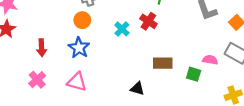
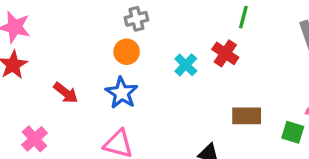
red arrow: (42, 48) -> (66, 93), turned -49
pink cross: (37, 80) -> (34, 139), moved

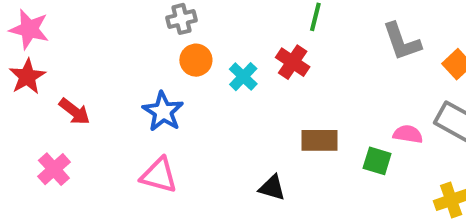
orange circle: (127, 52) -> (196, 60), moved
red arrow: (66, 93) -> (75, 112), moved

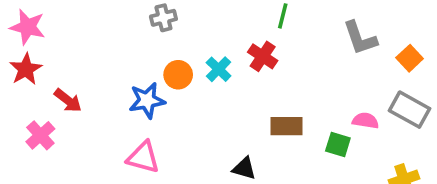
orange circle: (196, 60) -> (178, 75), moved
blue star: (163, 112) -> (147, 100), turned 30
pink cross: (54, 169) -> (40, 135), moved

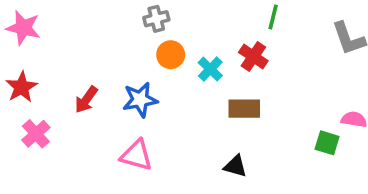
red star: (26, 69) -> (22, 87), moved
orange circle: (178, 75) -> (171, 55), moved
red arrow: (68, 100) -> (86, 100), moved, turned 88
brown rectangle: (286, 126) -> (244, 109), moved

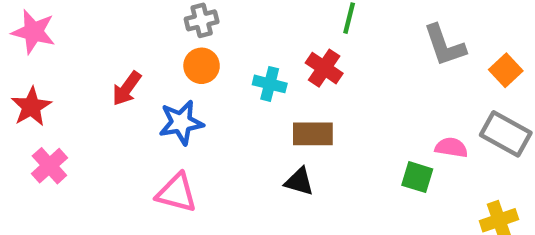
orange circle: (171, 55) -> (202, 66), moved
cyan cross: (210, 69) -> (270, 84), turned -30
red arrow: (86, 100) -> (127, 88), moved
black triangle: (235, 166) -> (299, 182), moved

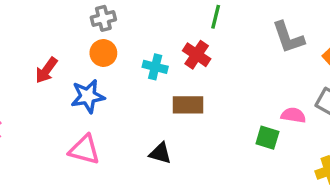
black triangle: (299, 182) -> (160, 153), moved

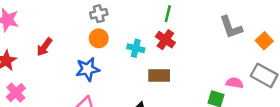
green line: (216, 17) -> (168, 14), moved
red arrow: (46, 70) -> (44, 47), moved

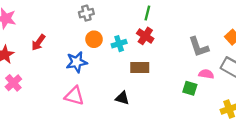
gray L-shape: (231, 27) -> (199, 47), moved
orange circle: (99, 38) -> (94, 39), moved
cyan cross: (136, 48) -> (119, 44), turned -32

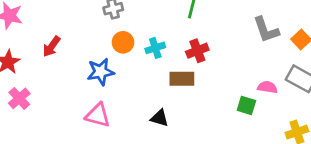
red cross: (145, 36) -> (197, 51), moved, turned 35
gray L-shape: (199, 47) -> (266, 30), moved

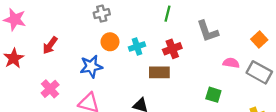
gray L-shape: (266, 30) -> (208, 31), moved
pink semicircle: (267, 87) -> (231, 63), moved
pink cross: (19, 98) -> (50, 89), moved

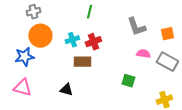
gray L-shape: (208, 31) -> (136, 27), moved
orange square: (259, 39) -> (167, 34), turned 32
orange circle: (110, 42) -> (40, 36), size x1.5
cyan cross: (137, 46) -> (72, 40), moved

